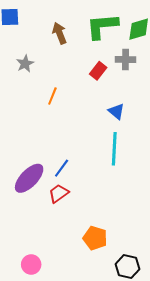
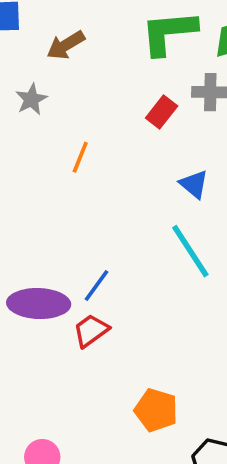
brown arrow: (60, 33) -> (66, 45), moved, turned -100
cyan line: (114, 149) -> (190, 251), turned -36
purple ellipse: (29, 178) -> (39, 304), turned 48

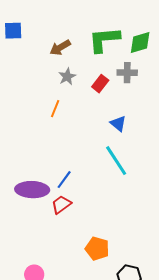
brown arrow: (66, 45) -> (60, 48), moved
gray star: (31, 99) -> (67, 77), moved

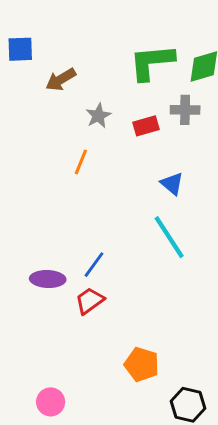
brown arrow: (60, 48) -> (61, 80), moved
red rectangle: (100, 84) -> (146, 126), turned 36
purple ellipse: (32, 190) -> (48, 279), size x0.7

